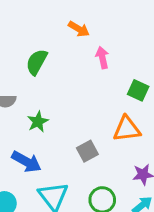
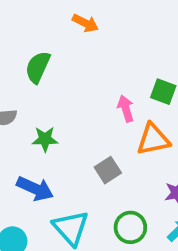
pink arrow: (102, 58) -> (126, 109), moved
green star: (38, 122) -> (45, 139), turned 30

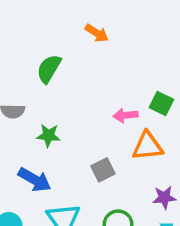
pink arrow: (126, 109) -> (125, 115), turned -85

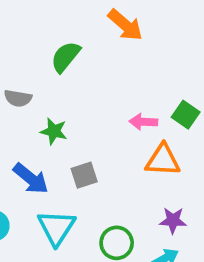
orange arrow: (97, 33) -> (125, 25), size x1.4
gray square: (103, 170) -> (84, 175), moved

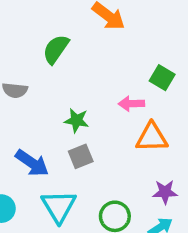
green square: (186, 115) -> (162, 78), moved
green star: (54, 131) -> (77, 120), moved

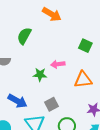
pink arrow: (131, 104) -> (58, 64), moved
gray square: (81, 156) -> (51, 104), moved

